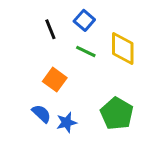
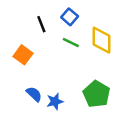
orange square: (55, 80) -> (23, 55), moved

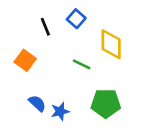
green line: (71, 43) -> (82, 64), moved
green pentagon: (97, 94) -> (106, 103), turned -30

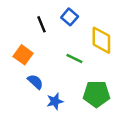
blue semicircle: (37, 103) -> (35, 82), moved

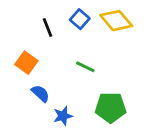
yellow diamond: (101, 40) -> (116, 21), moved, turned -40

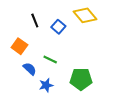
blue square: (80, 19) -> (58, 27), moved
green line: (85, 67) -> (50, 60), moved

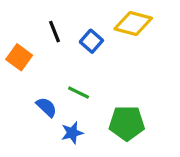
yellow diamond: (85, 15) -> (133, 24), turned -35
orange square: (19, 46) -> (19, 57), moved

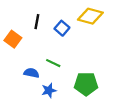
black line: (54, 32) -> (37, 22), turned 32
blue semicircle: (46, 107) -> (31, 73), turned -32

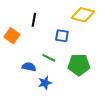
blue square: (62, 28) -> (62, 36), moved, turned -32
green pentagon: (86, 84) -> (79, 65), moved

